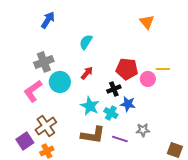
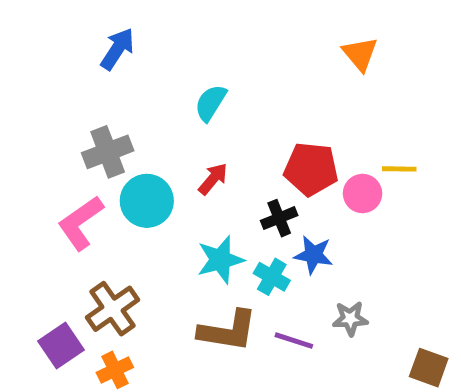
cyan star: (90, 106) -> (220, 260), turned 30

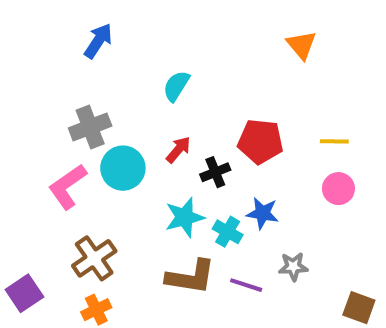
pink circle: (363, 194) -> (338, 189), moved
black cross: (279, 218) -> (215, 172), moved
purple square: (61, 345) -> (24, 293), moved

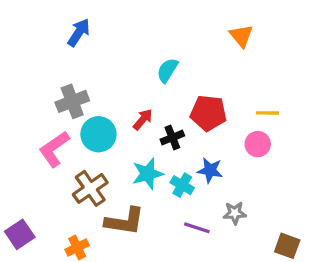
cyan semicircle: (176, 86) -> (167, 70), moved
pink circle: (338, 189) -> (258, 144), moved
brown cross: (94, 258) -> (90, 188), moved
brown L-shape: (191, 277) -> (125, 221), moved

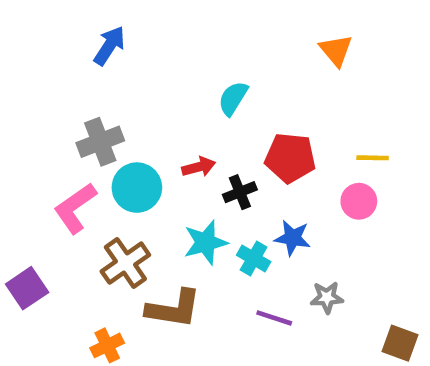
red arrow: (143, 119) -> (199, 167), turned 35
purple square: (20, 234) -> (27, 288), moved

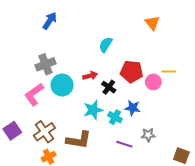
black cross: (240, 192) -> (109, 87), turned -32
pink circle: (359, 201) -> (153, 82), moved
brown cross: (125, 263) -> (44, 132), moved

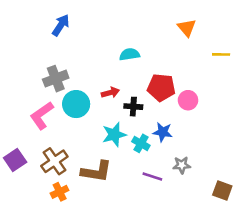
cyan semicircle: (106, 45) -> (129, 54), turned 49
yellow line: (169, 72) -> (221, 54), moved
black cross: (109, 87) -> (133, 107), turned -32

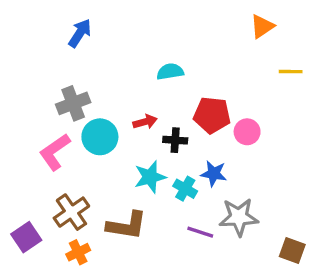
orange triangle: (187, 28) -> (262, 26), moved, turned 36
purple square: (15, 160) -> (26, 237), moved
gray star: (182, 165) -> (239, 217), size x1.6

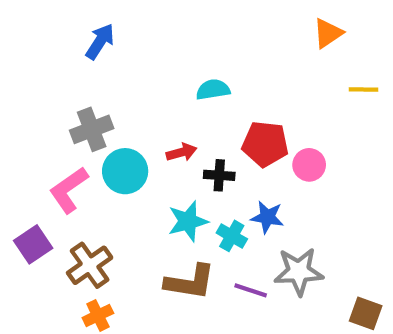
brown L-shape: (127, 225) -> (190, 282), moved
purple square: (26, 237) -> (33, 244), moved

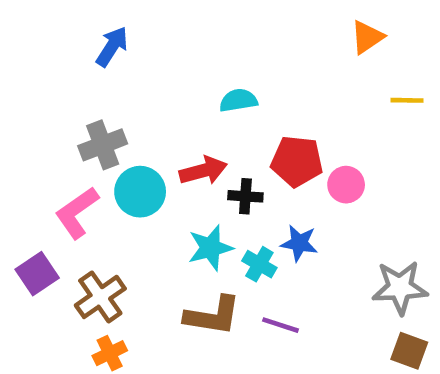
red arrow: (182, 152) -> (203, 171), size x1.4
gray star: (299, 272) -> (400, 288), moved

